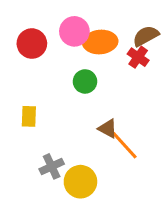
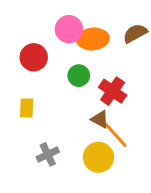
red circle: (32, 44) -> (34, 57), moved
red cross: (138, 57) -> (113, 91), moved, size x1.4
yellow circle: (80, 182) -> (98, 157), moved

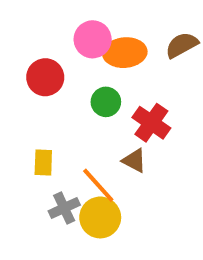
yellow rectangle: (27, 108) -> (43, 163), moved
orange line: (115, 135) -> (98, 185), moved
yellow circle: (98, 157) -> (100, 217), moved

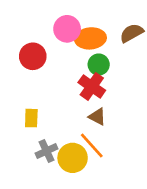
green circle: (106, 102) -> (99, 65), moved
red cross: (151, 123) -> (92, 86), moved
orange line: (98, 185) -> (92, 146), moved

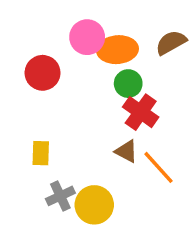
red cross: (92, 86) -> (141, 112), moved
orange line: (92, 146) -> (159, 167), moved

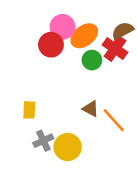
orange ellipse: (117, 50) -> (84, 36), turned -32
red circle: (43, 73) -> (51, 45), moved
red cross: (141, 112) -> (115, 49), moved

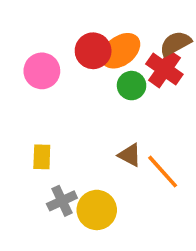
pink circle: (63, 27) -> (42, 71), moved
red circle: (51, 45) -> (93, 51), moved

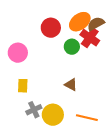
orange ellipse: (121, 51) -> (80, 22), moved
pink circle: (42, 71) -> (18, 53), moved
orange line: (163, 172) -> (87, 118), moved, turned -35

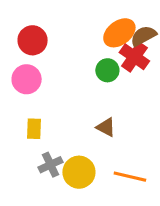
red circle: (51, 28) -> (33, 40), moved

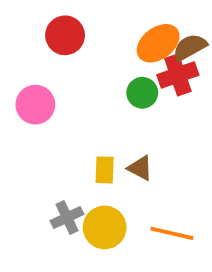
red circle: (33, 40) -> (65, 35), moved
red cross: (134, 57) -> (178, 75), turned 36
yellow rectangle: (34, 129) -> (105, 170), moved

